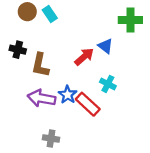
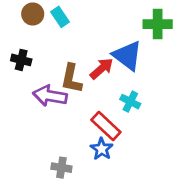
blue triangle: (106, 46) -> (127, 56), size x1.6
brown L-shape: (40, 65) -> (71, 79), moved
blue star: (68, 95) -> (102, 149), moved
purple arrow: (41, 98) -> (50, 96), moved

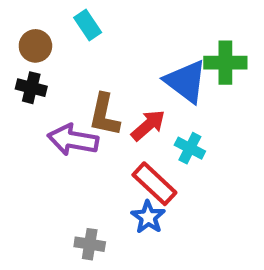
brown circle: (33, 14) -> (35, 46), moved
green cross: (158, 24) -> (225, 63), moved
red arrow: (102, 69) -> (148, 125), moved

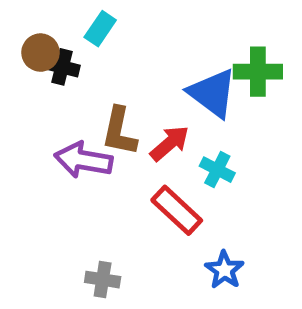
cyan rectangle: (88, 25) -> (100, 29), turned 68
black cross: (31, 88) -> (62, 67), moved
blue star: (148, 217) -> (224, 270), moved

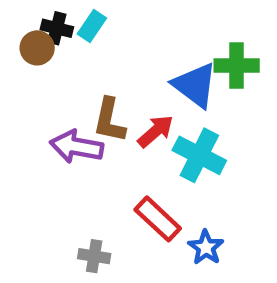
black cross: (62, 67) -> (57, 28), moved
cyan cross: (217, 170) -> (199, 155), size x1.6
red rectangle: (177, 210) -> (158, 219), moved

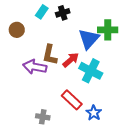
black cross: (57, 28) -> (63, 13), moved, turned -32
brown circle: (37, 48) -> (17, 30), moved
blue triangle: (195, 85) -> (89, 39), turned 35

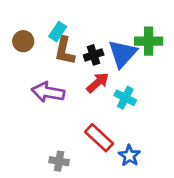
cyan rectangle: (42, 12) -> (58, 32), moved
black cross: (63, 13) -> (94, 55), moved
brown L-shape: (50, 55) -> (65, 51), moved
cyan cross: (91, 71) -> (125, 98), size x0.7

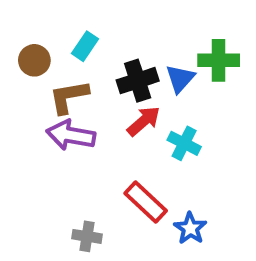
brown L-shape: (65, 51) -> (69, 97), moved, turned 68
blue triangle: (122, 54) -> (180, 79), size x0.7
black cross: (94, 55) -> (138, 81), size x1.4

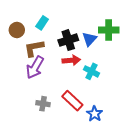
red arrow: (144, 121) -> (71, 60), turned 36
purple arrow: (71, 135) -> (35, 67), turned -70
gray cross: (87, 236) -> (43, 104), moved

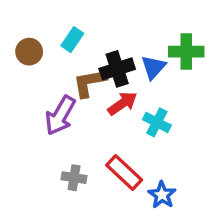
brown L-shape: (34, 48) -> (90, 83), moved
red arrow: (71, 60) -> (122, 103), turned -30

